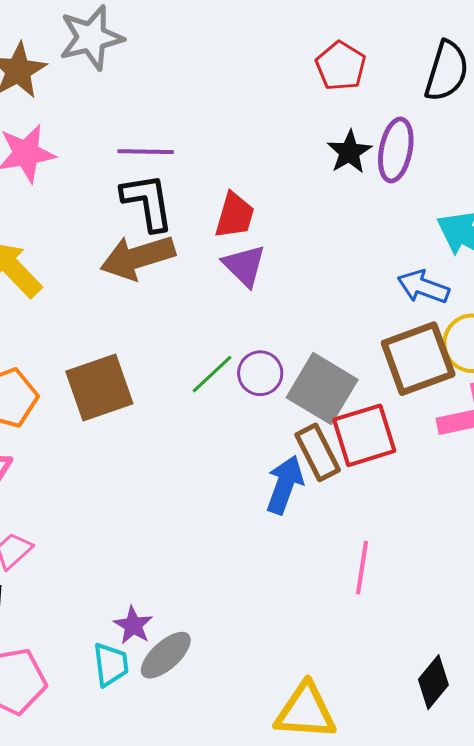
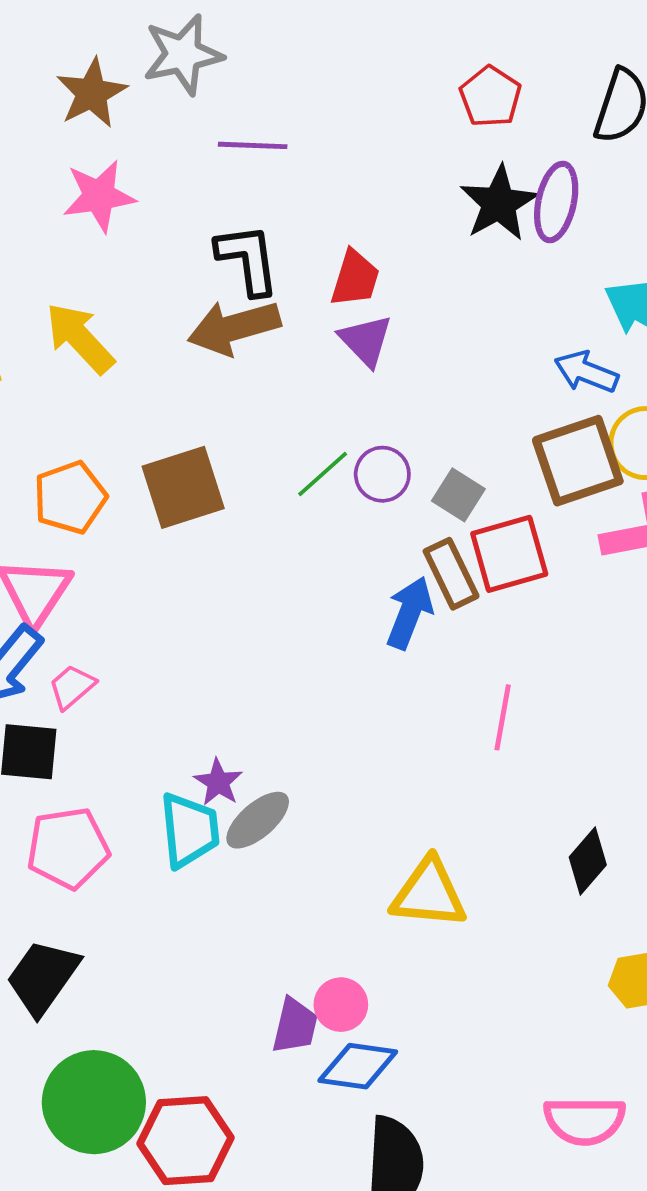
purple line: (146, 152) -> (253, 145), moved
black star: (349, 152) -> (499, 203), size x1.4
gray square: (322, 389) -> (458, 495), size x0.6
cyan trapezoid: (111, 665) -> (189, 830), size x1.4

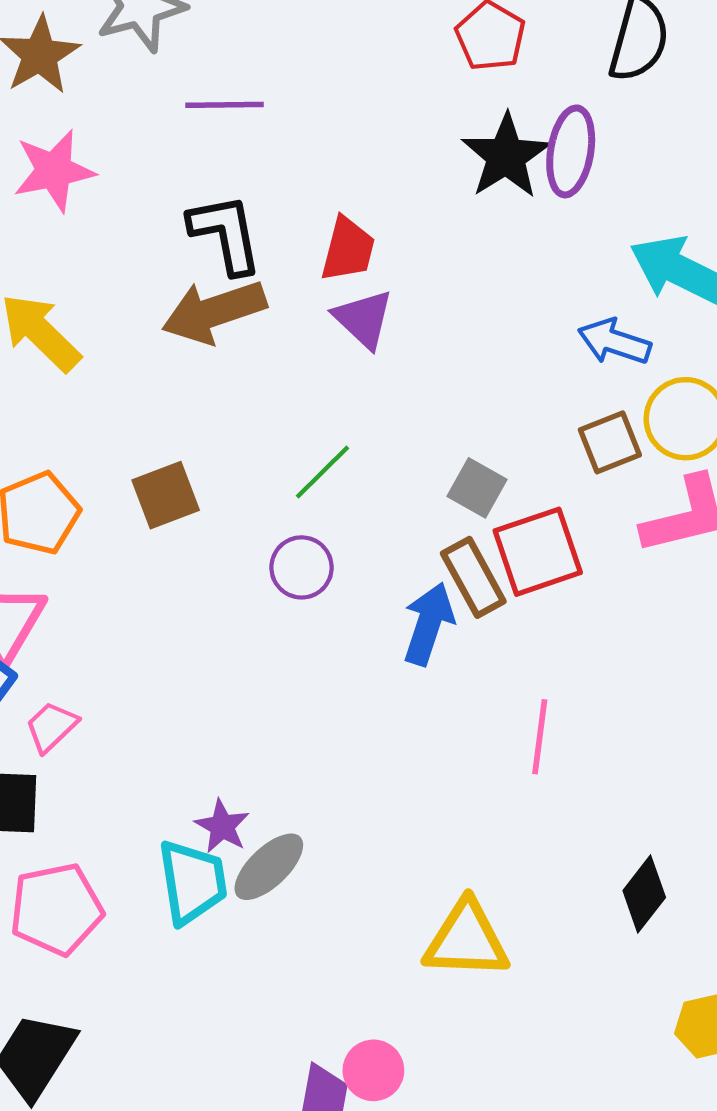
brown square: (578, 461) -> (610, 442), size x0.6
purple circle: (382, 474) -> (302, 567), moved
brown square: (183, 487) -> (166, 495), size x0.7

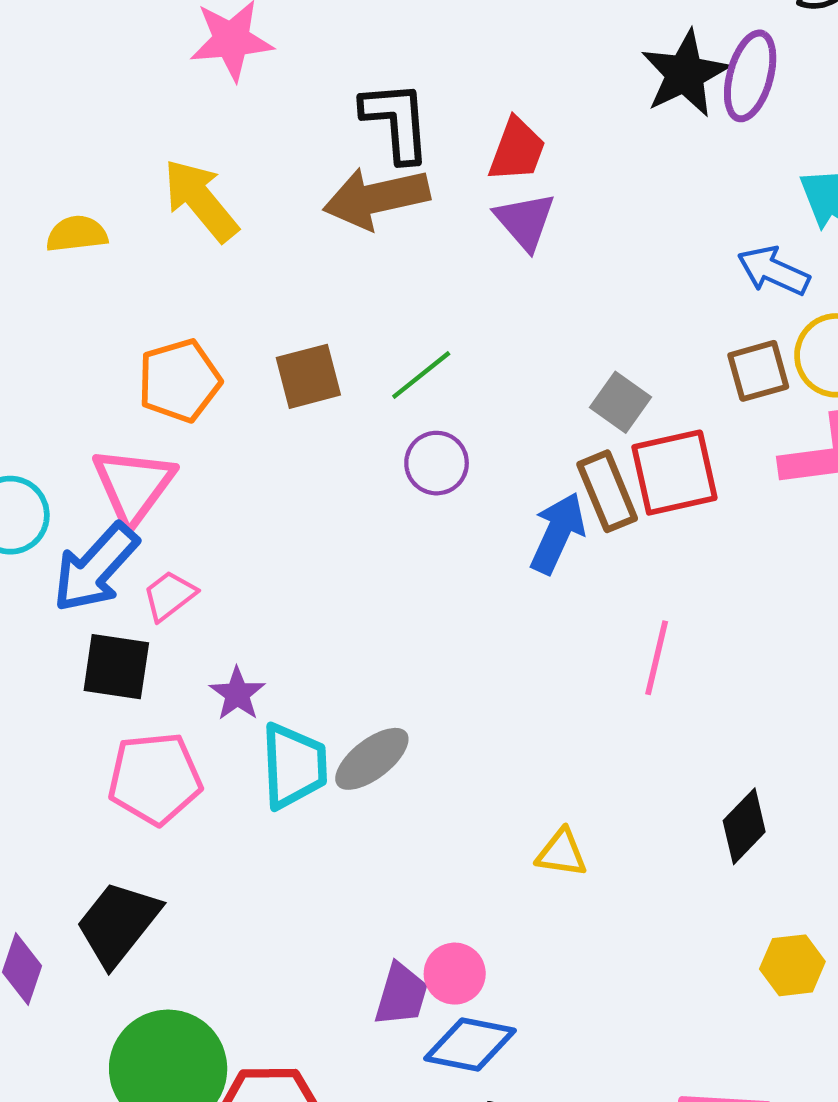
green line: (322, 472) -> (421, 375), moved
purple star: (222, 826) -> (237, 694), moved
yellow triangle: (466, 940) -> (562, 853), size x0.6

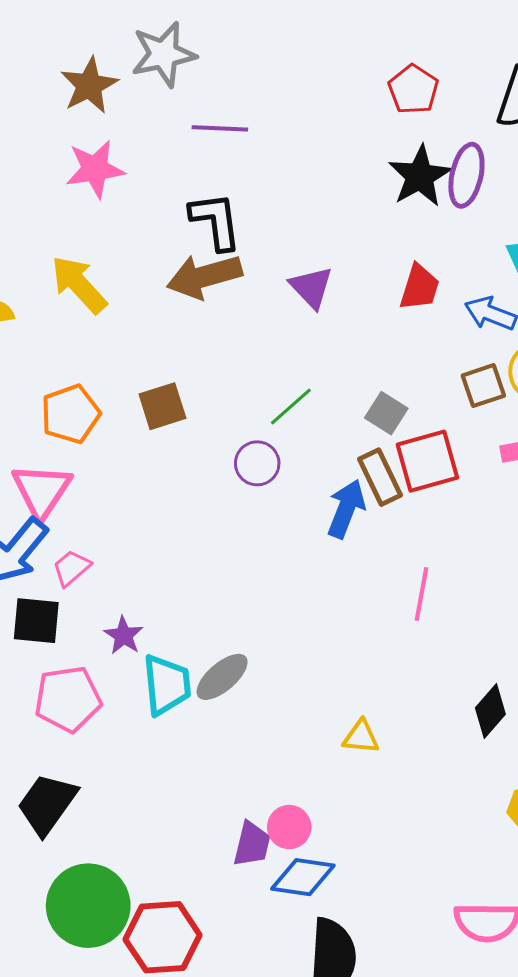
red trapezoid: (517, 150) -> (420, 287), moved
green line: (421, 375) -> (291, 406), moved

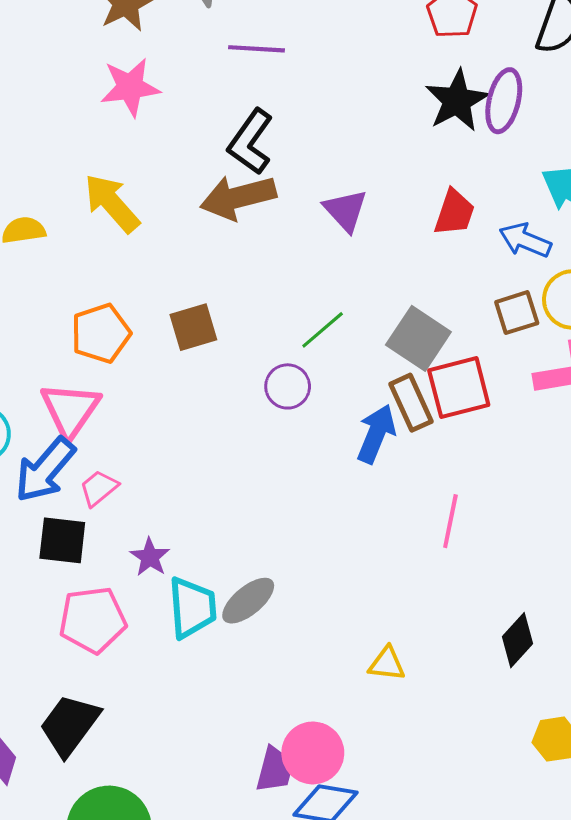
black L-shape: (216, 221) -> (250, 142), turned -138
gray square: (386, 413) -> (418, 338), size x1.5
pink circle: (289, 827) -> (313, 753), size x1.4

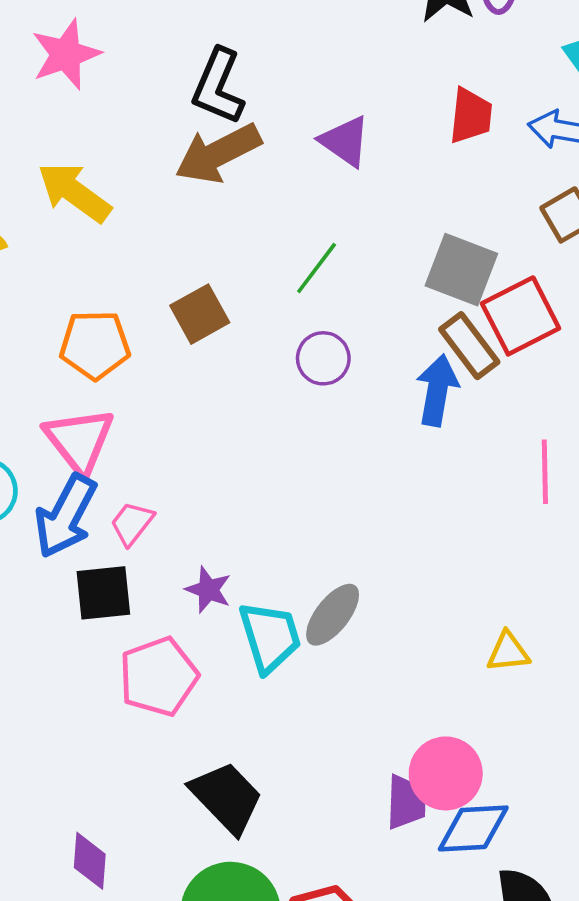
green line: (323, 330) -> (317, 268), moved
orange pentagon: (101, 333) -> (95, 345), turned 30
black trapezoid: (70, 725) -> (227, 797), moved, turned 112

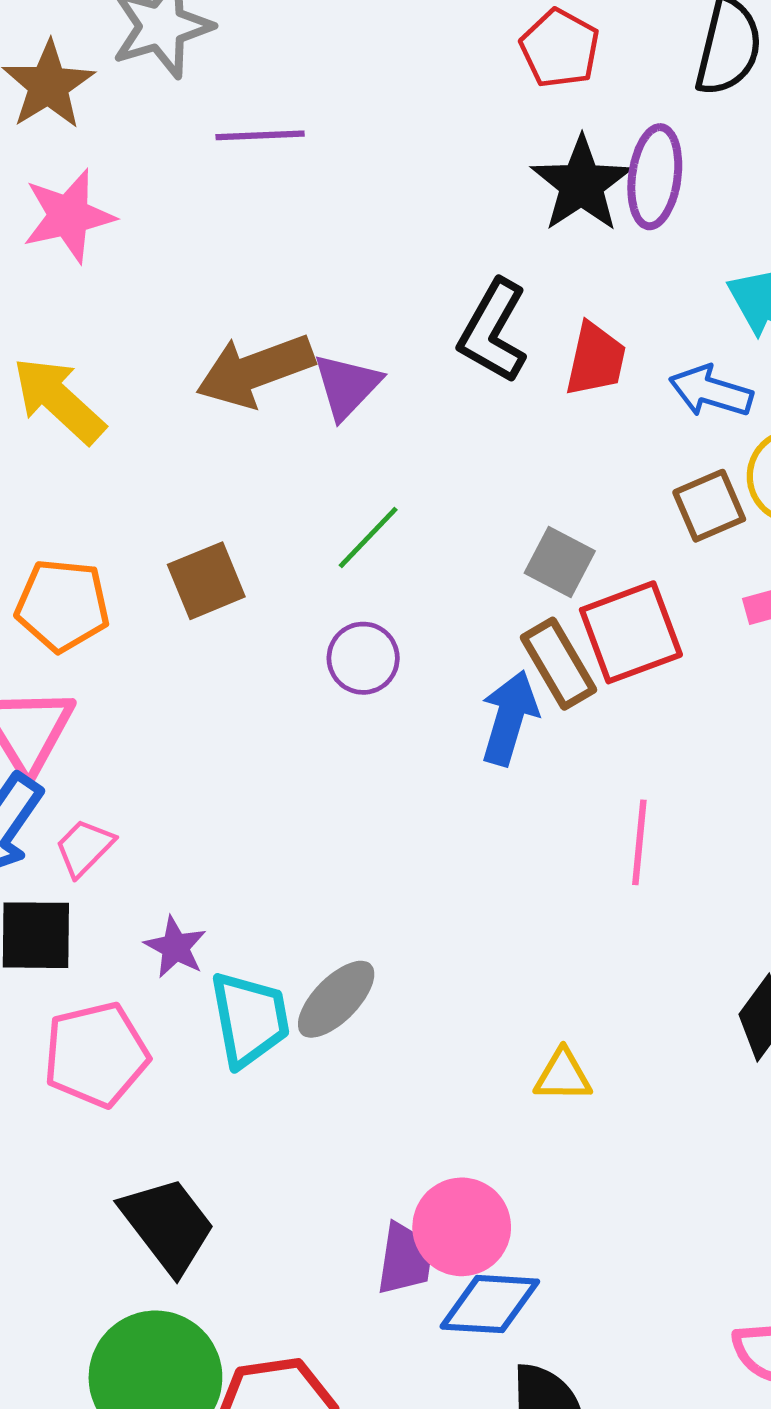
black L-shape: (218, 86) -> (493, 331), moved
purple triangle: (345, 141) -> (347, 386), moved, turned 32
gray square: (461, 270) -> (560, 562), size x0.7

